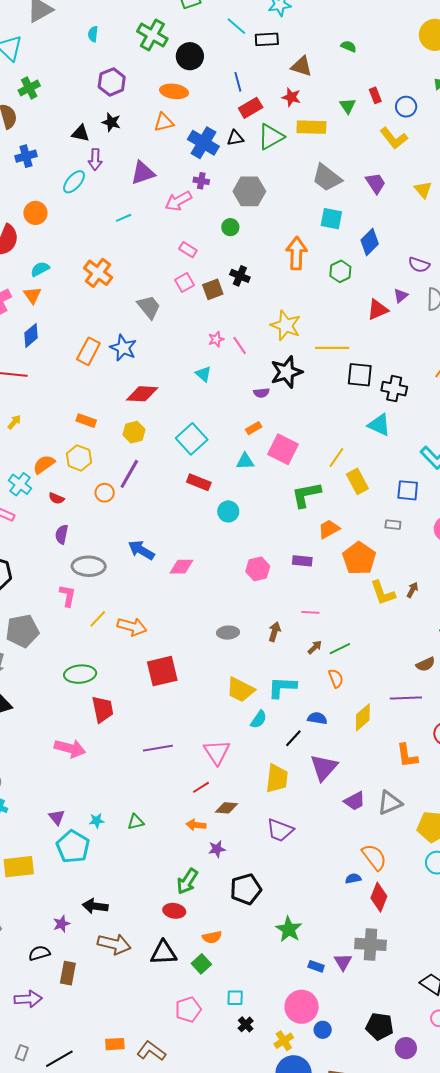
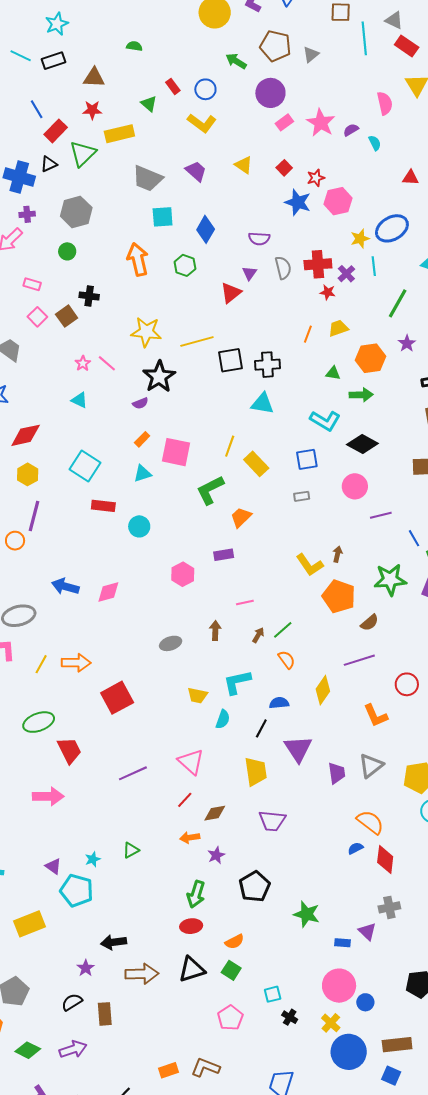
orange pentagon: (359, 558) -> (339, 596), moved
yellow trapezoid: (240, 690) -> (197, 695), size x0.7
purple trapezoid: (355, 801) -> (337, 773), turned -55
gray cross: (370, 944) -> (389, 907), size x0.7

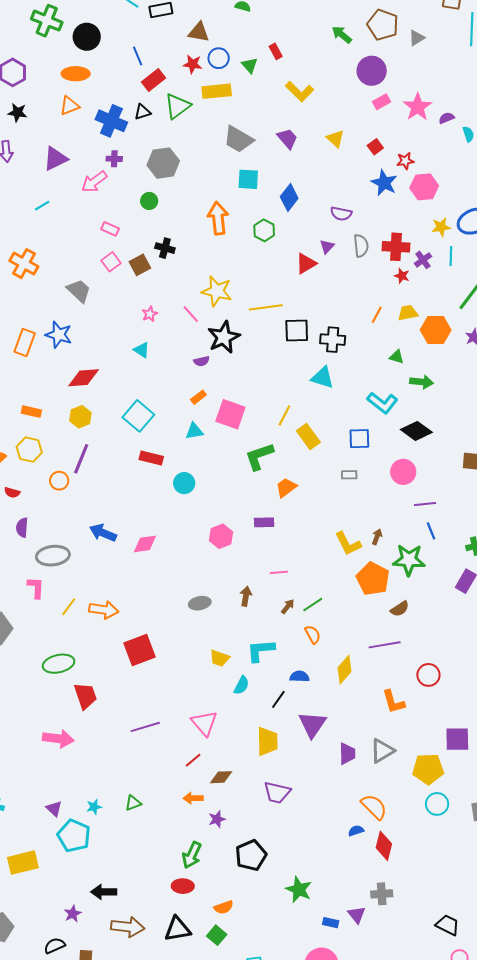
blue circle: (205, 89) -> (219, 58), moved
orange hexagon: (370, 358) -> (436, 330), moved
pink line: (107, 363) -> (191, 314), moved
blue line: (414, 538) -> (431, 531), moved
green star: (390, 580) -> (409, 560), moved

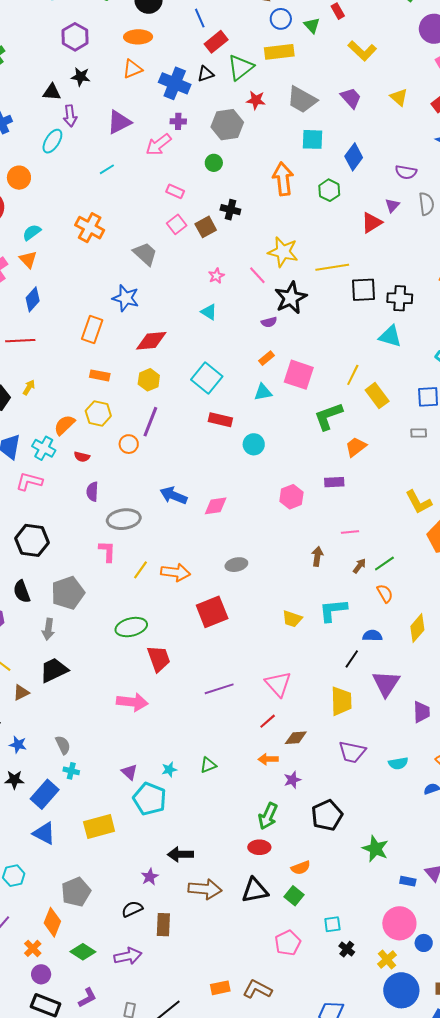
red star: (193, 64) -> (256, 100), moved
orange rectangle: (25, 343) -> (92, 330), moved
gray ellipse: (200, 603) -> (236, 565), moved
cyan semicircle: (241, 685) -> (398, 763), moved, turned 54

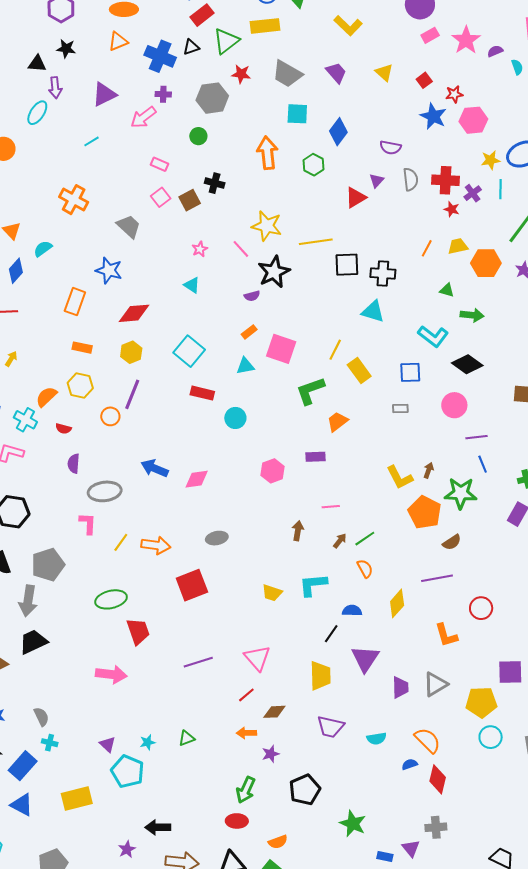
cyan semicircle: (32, 232) -> (43, 249), moved
gray arrow: (48, 629) -> (28, 601), size x1.4

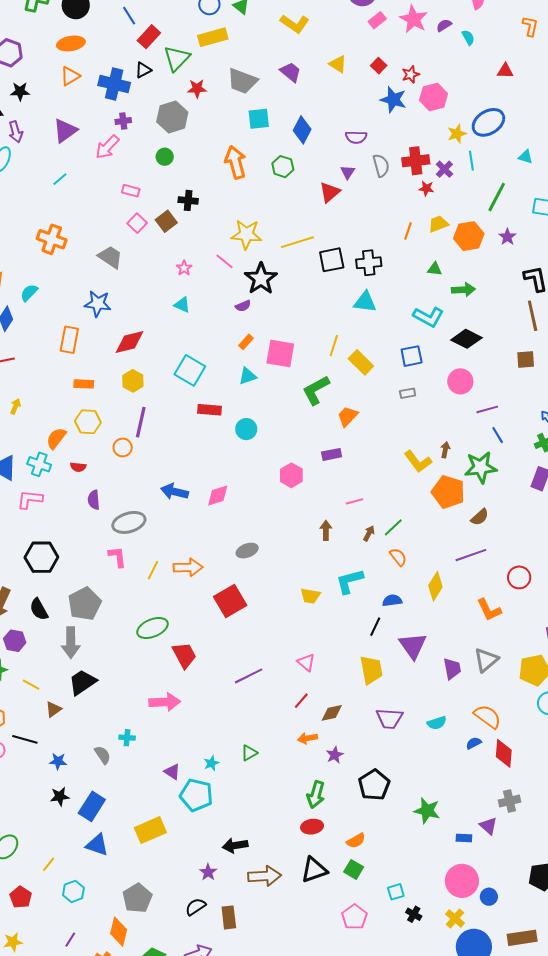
pink triangle: (257, 658) -> (306, 662), size x0.7
cyan cross: (50, 743) -> (127, 738), moved

